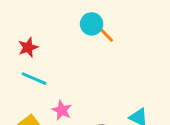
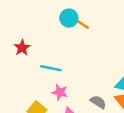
cyan line: (34, 79) -> (51, 68), moved

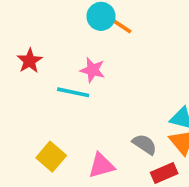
pink star: (60, 92) -> (92, 70), moved

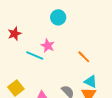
orange line: (120, 25) -> (84, 57), moved

